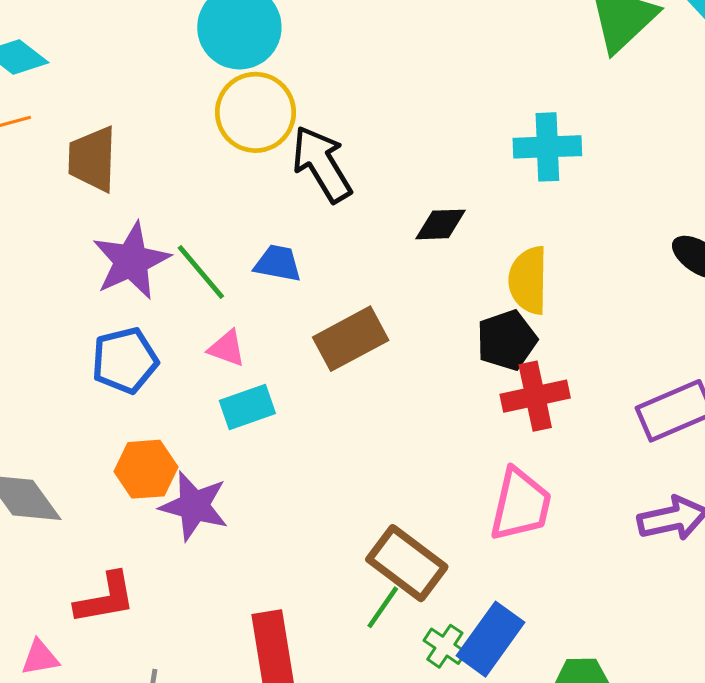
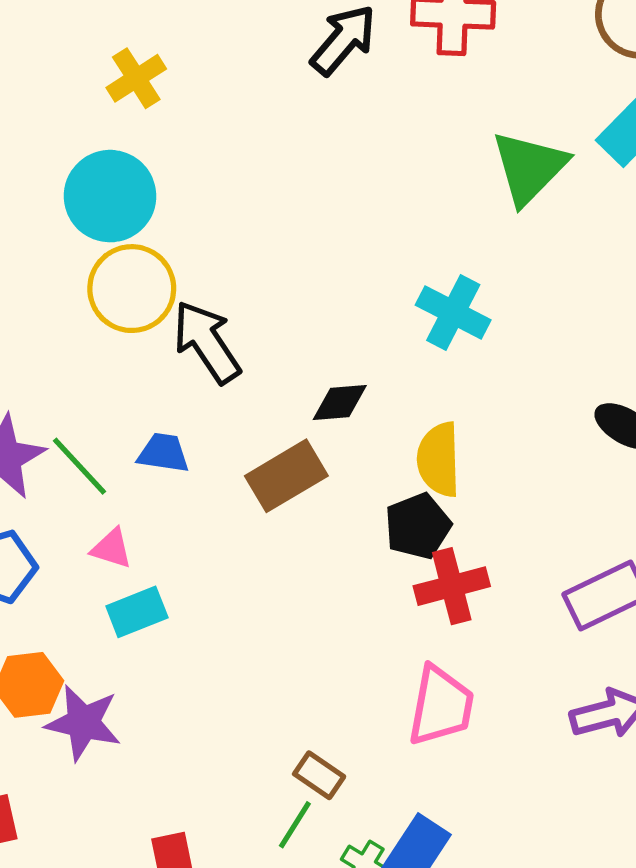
cyan cross: (547, 147) -> (453, 312), turned 32
brown rectangle: (351, 339) -> (286, 476), moved
brown rectangle: (407, 563) -> (319, 775), size x0.6

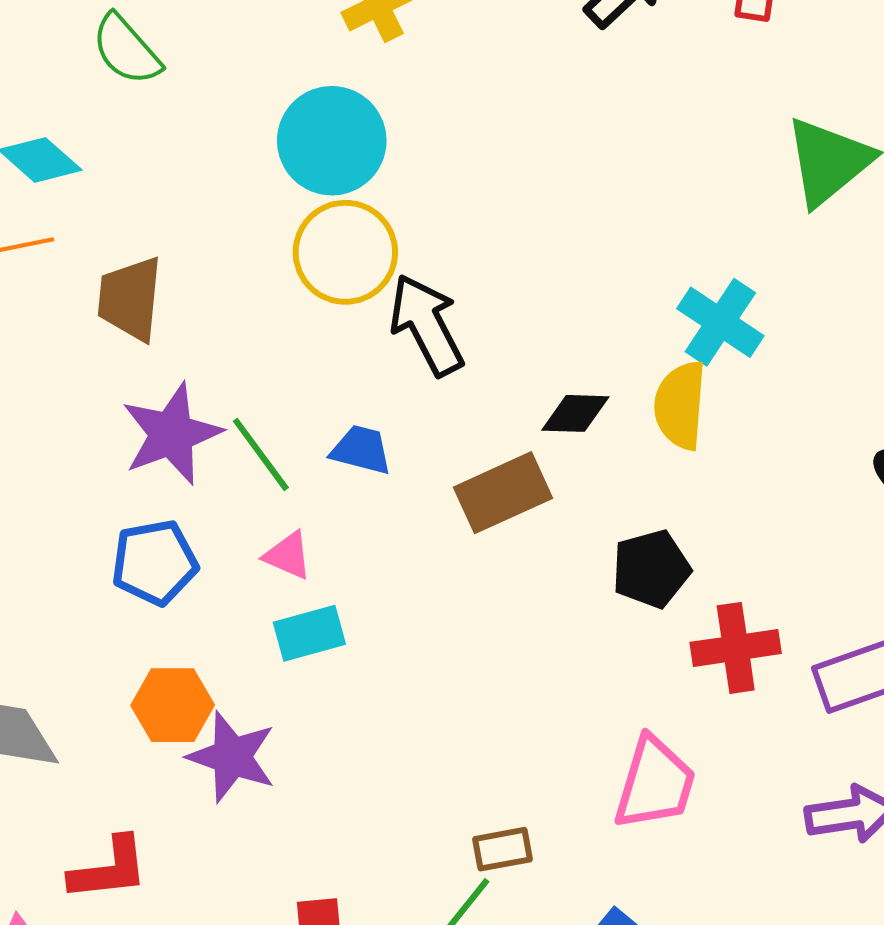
yellow semicircle: (439, 460) -> (680, 405), moved
red cross: (452, 586) -> (736, 648), moved
brown rectangle: (319, 775) -> (502, 849), turned -51

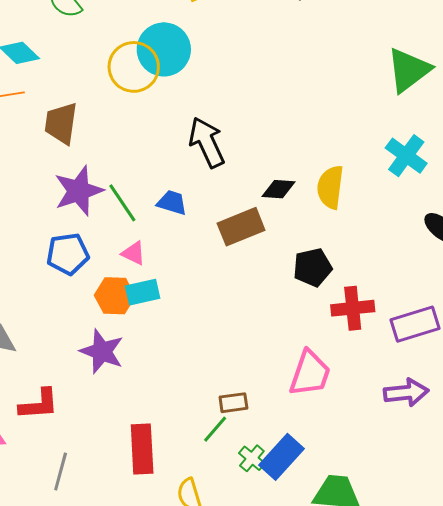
yellow circle: (345, 252) -> (134, 67), moved
cyan cross: (720, 322) -> (406, 156), moved
orange hexagon: (173, 705) -> (115, 296), moved

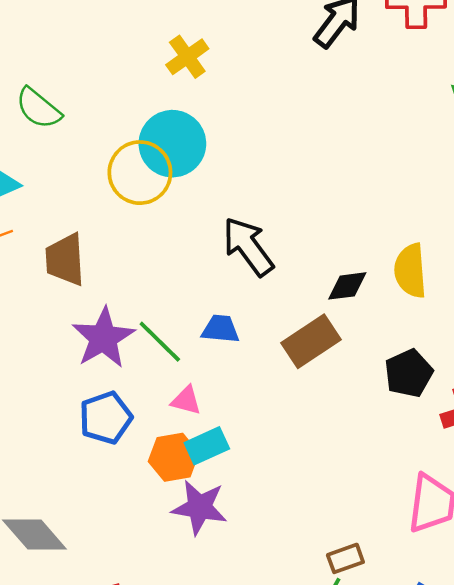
purple star: (102, 351) -> (200, 507), moved

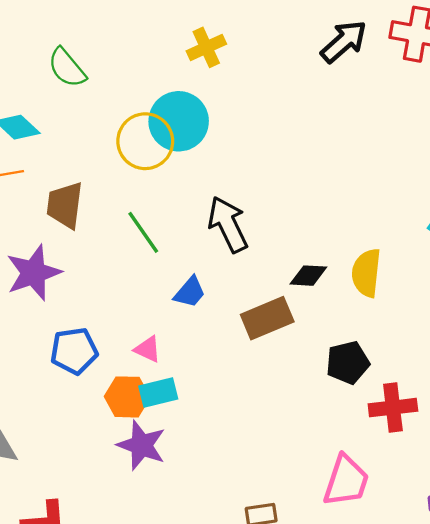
blue trapezoid: (220, 329) -> (190, 292), turned 114
purple star: (103, 338) -> (34, 273), moved
green line: (160, 342) -> (143, 232), moved

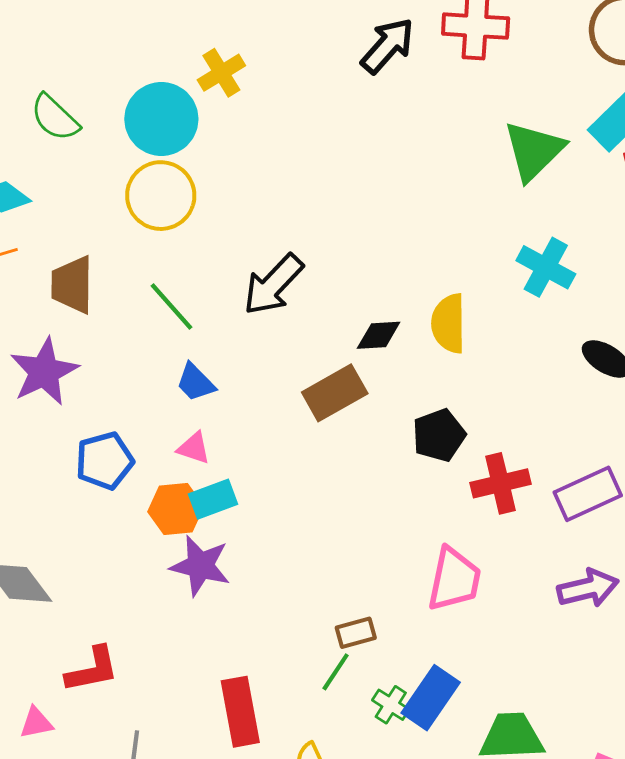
cyan circle: (179, 121) -> (161, 119), moved
black arrow: (228, 224) -> (273, 285), turned -104
blue trapezoid: (190, 292) -> (195, 382), moved, turned 102

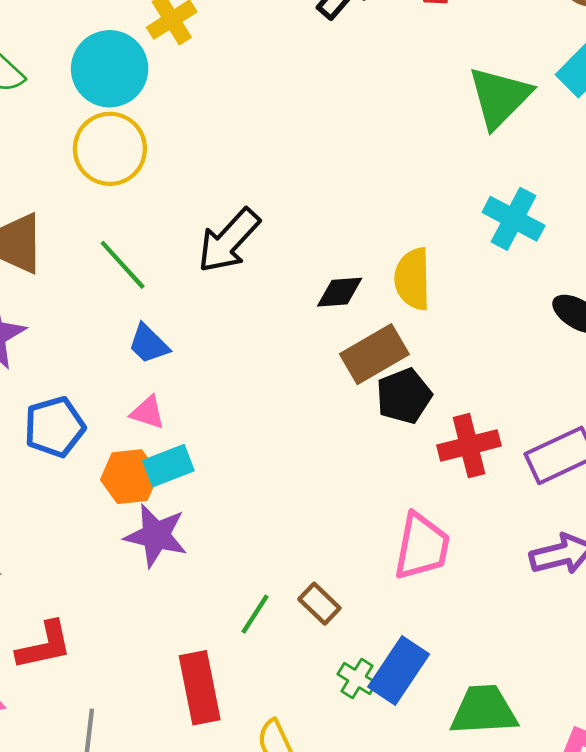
brown rectangle: (335, 393) -> (374, 354), moved
brown rectangle: (356, 633) -> (319, 604), turned 60
green line: (336, 672) -> (255, 614), moved

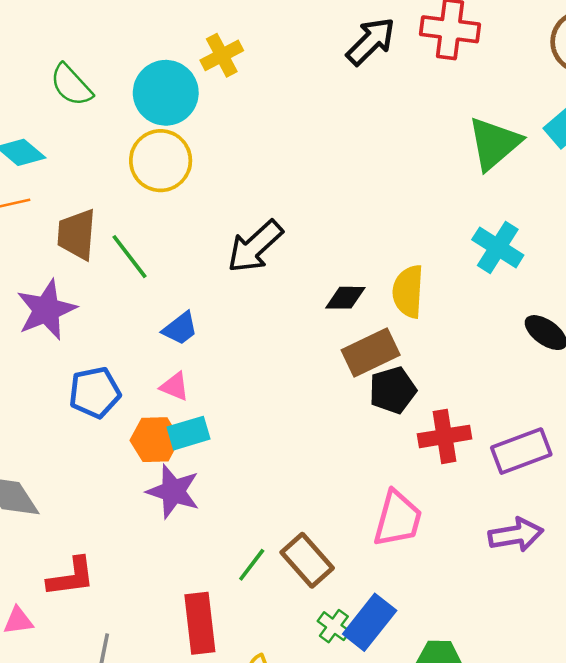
green line: (123, 265) -> (129, 257), moved
blue trapezoid: (149, 344) -> (180, 328), turned -87
brown rectangle: (319, 604) -> (307, 560), size x1.5

